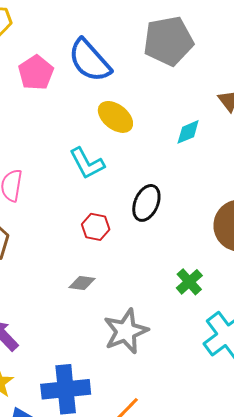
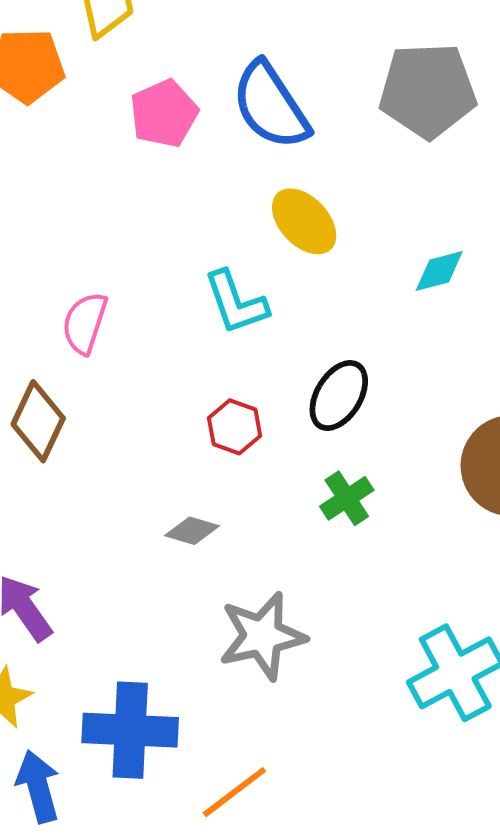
green cross: (189, 282) -> (347, 498), moved

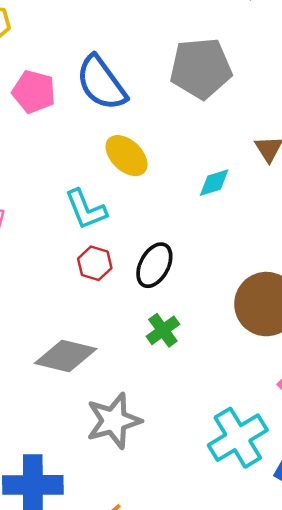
pink pentagon: (164, 114) -> (34, 92), turned -30
red hexagon: (235, 427) -> (95, 263), moved
gray diamond: (192, 531) -> (66, 356), size x1.8

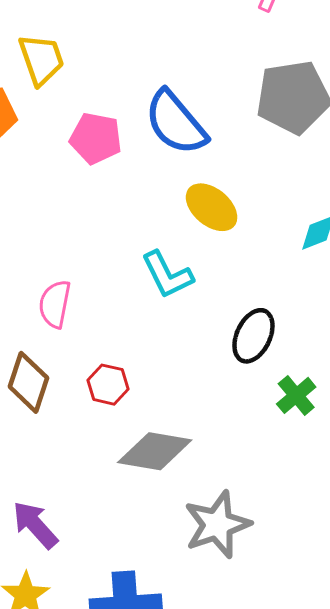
red hexagon: (95, 263) -> (108, 385), moved
green cross: (163, 330) -> (296, 395), moved

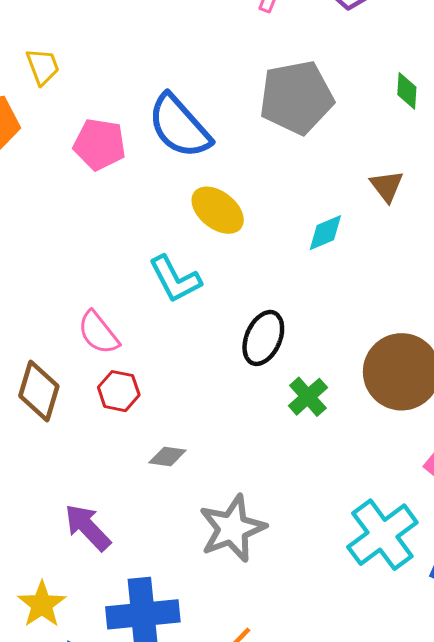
yellow trapezoid: (41, 59) -> (43, 67), size x0.7
pink semicircle: (55, 304) -> (98, 333), moved, turned -48
gray diamond: (155, 451) -> (167, 457), size x0.5
purple arrow: (35, 525) -> (88, 527), moved

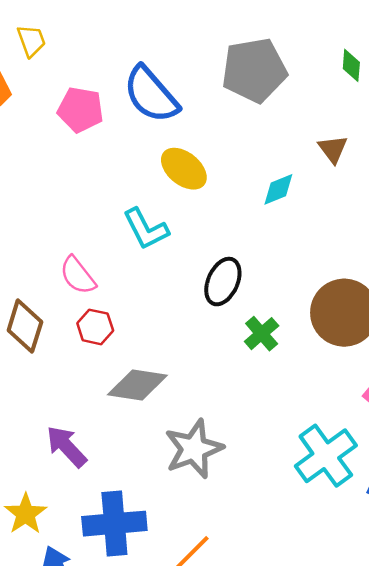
gray diamond: (167, 457) -> (137, 385), size x1.8

